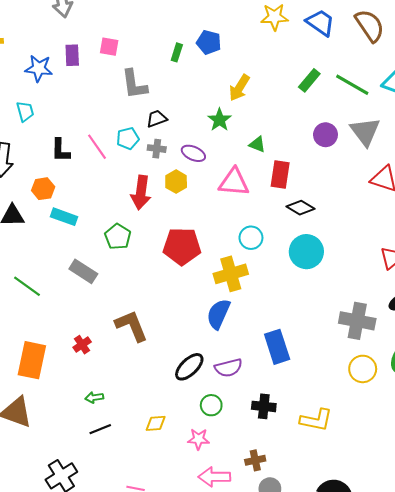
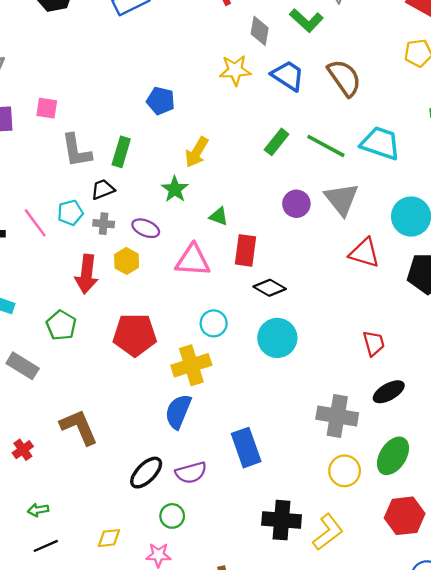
green rectangle: (177, 52) -> (121, 152), moved, size x1.4
black cross: (264, 406) -> (282, 520), moved, size x1.4
yellow L-shape: (316, 420) -> (328, 532), moved, turned -48

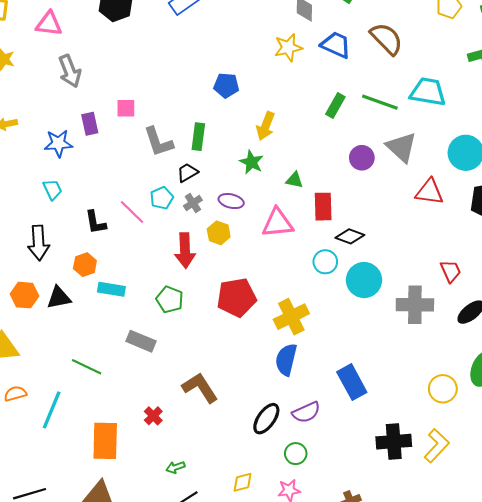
gray cross: (104, 224) -> (193, 203), turned -30
cyan circle: (214, 323) -> (325, 262), moved
gray cross: (337, 416) -> (415, 305), moved

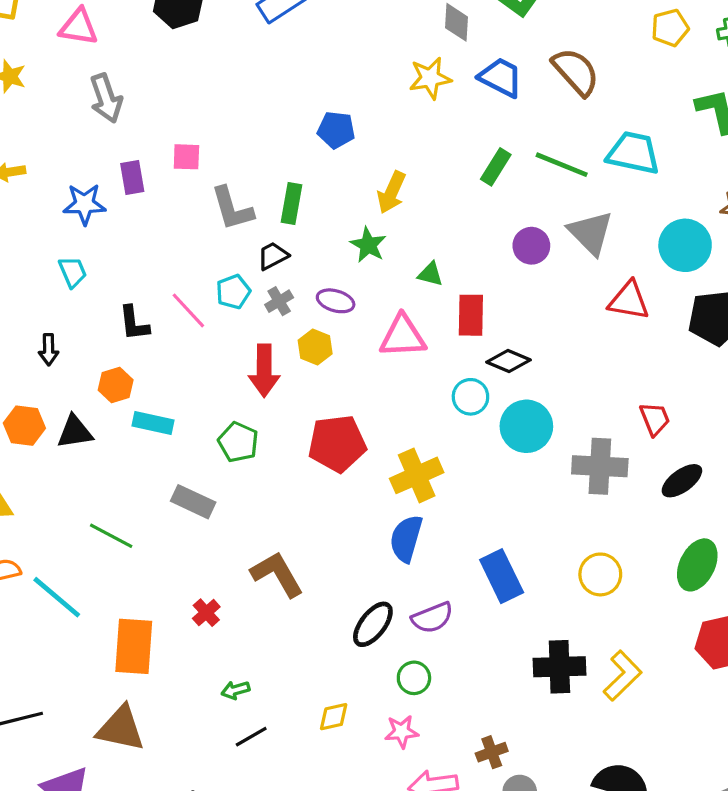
black arrow: (39, 243) -> (49, 350), size x0.6
yellow circle: (443, 389) -> (600, 574), moved
cyan line: (52, 410) -> (57, 597), turned -75

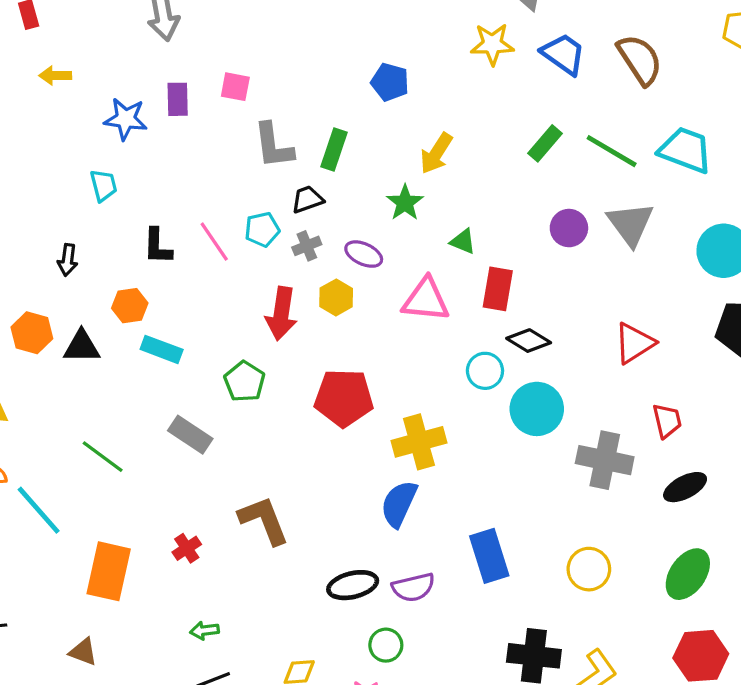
red triangle: (629, 301) -> (634, 343), moved, turned -51
black ellipse: (373, 624) -> (353, 585), turned 30
brown triangle: (121, 728) -> (83, 652), size x0.6

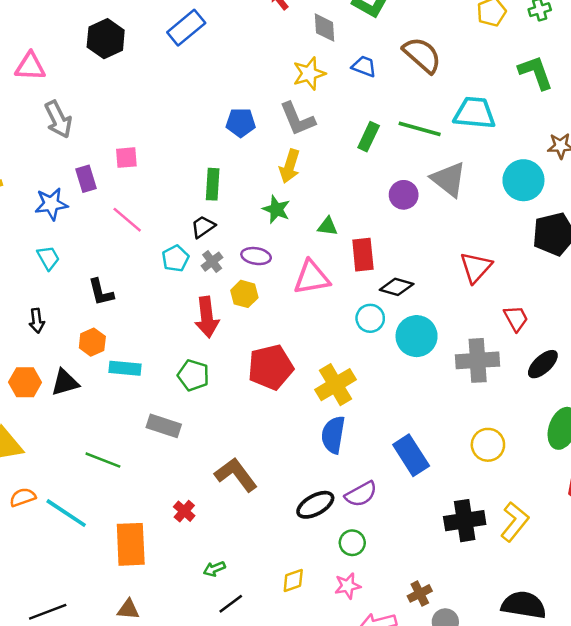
blue trapezoid: (563, 54) -> (364, 66), size x0.7
gray L-shape: (273, 146) -> (297, 119), moved
pink line: (214, 242) -> (127, 220), moved

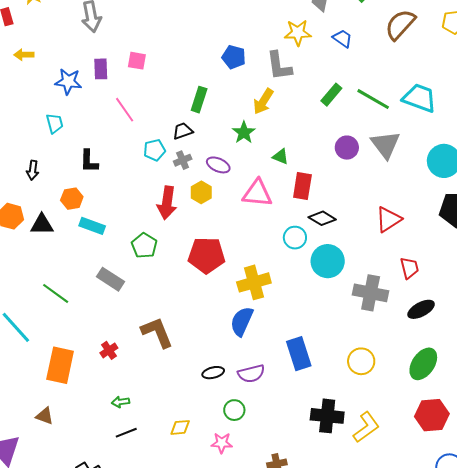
brown semicircle: (422, 55) -> (400, 24), moved, turned -104
black ellipse: (315, 505) -> (213, 373), size x0.7

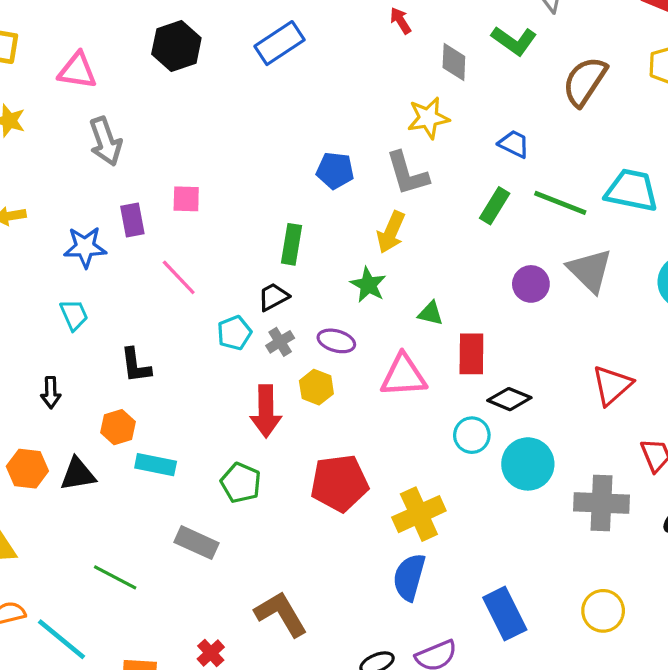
blue trapezoid: (342, 38) -> (514, 144), moved

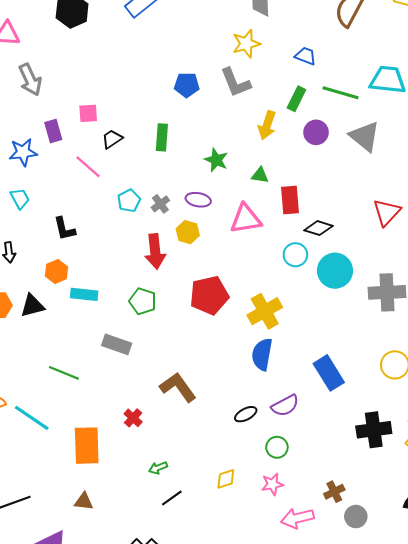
yellow arrow: (391, 232) -> (267, 125), moved
purple circle: (531, 284) -> (316, 132), moved
black trapezoid: (273, 297) -> (112, 139), moved

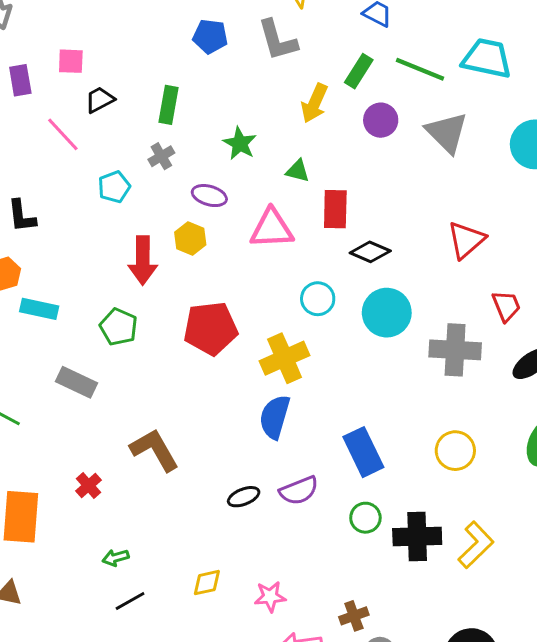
gray cross: (160, 204) -> (161, 156), moved
cyan circle: (295, 255) -> (318, 299), moved
green circle: (277, 447) -> (365, 518), moved

